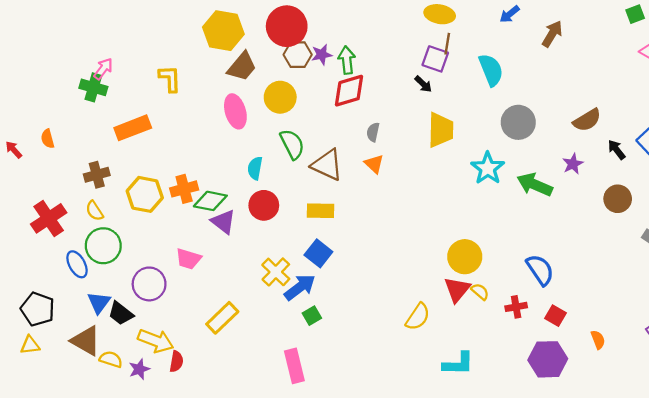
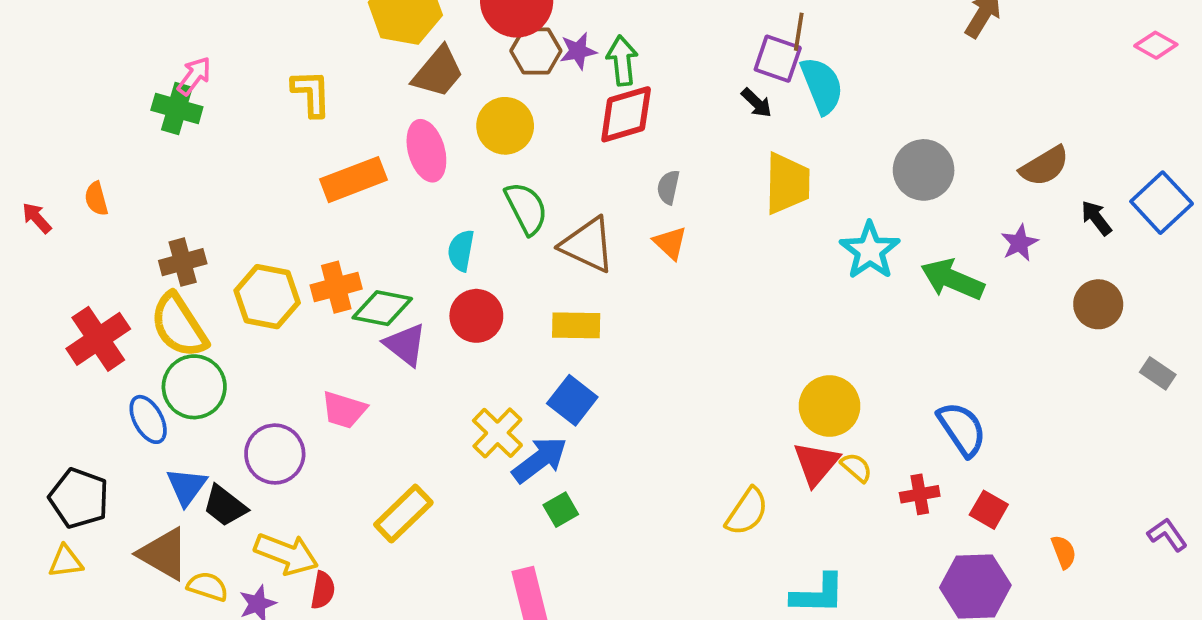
cyan semicircle: (491, 70) -> (822, 85), moved
orange rectangle: (133, 128) -> (353, 180), moved
yellow semicircle: (94, 211) -> (179, 325), size x1.8

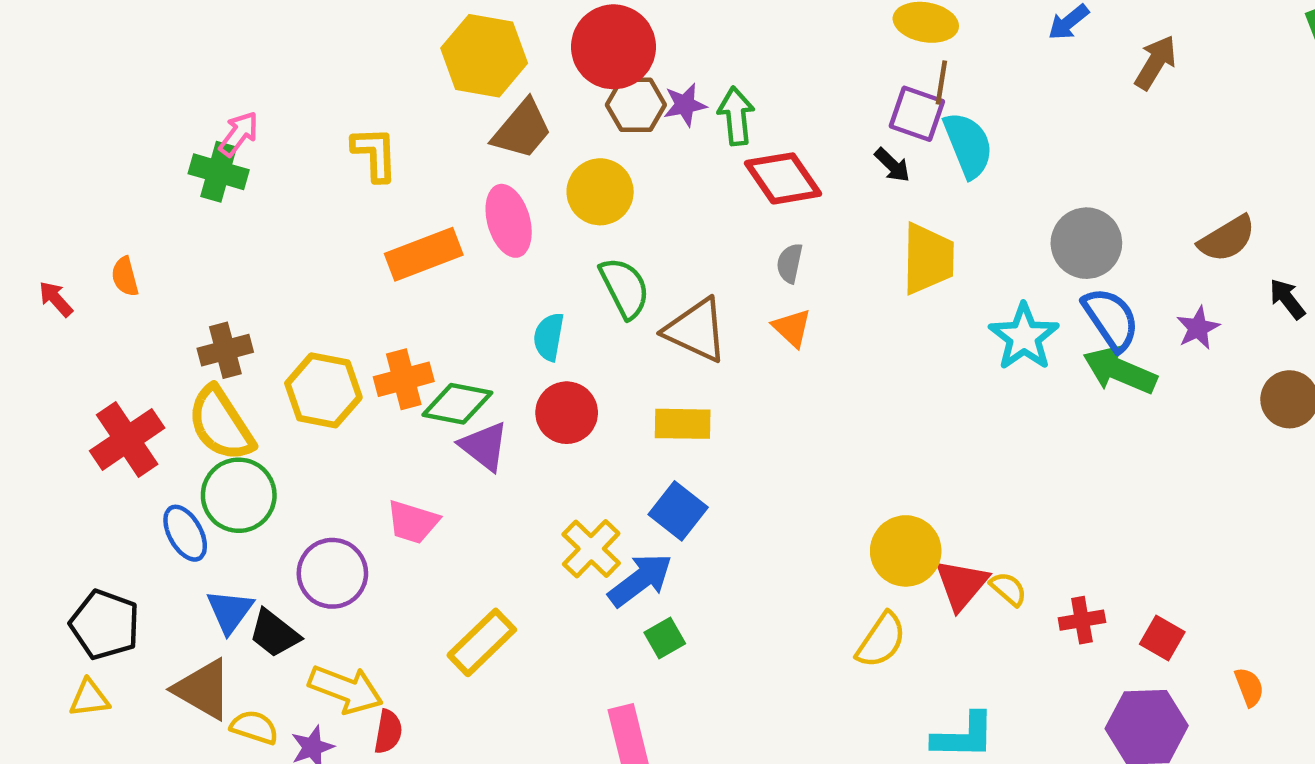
red diamond: (626, 114) -> (783, 178), moved, turned 72
yellow circle: (830, 406) -> (906, 551), moved
blue semicircle: (962, 429) -> (1111, 319), moved

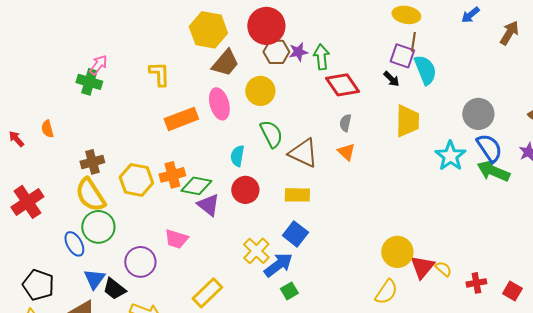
red cross: (127, 439) -> (27, 202), moved

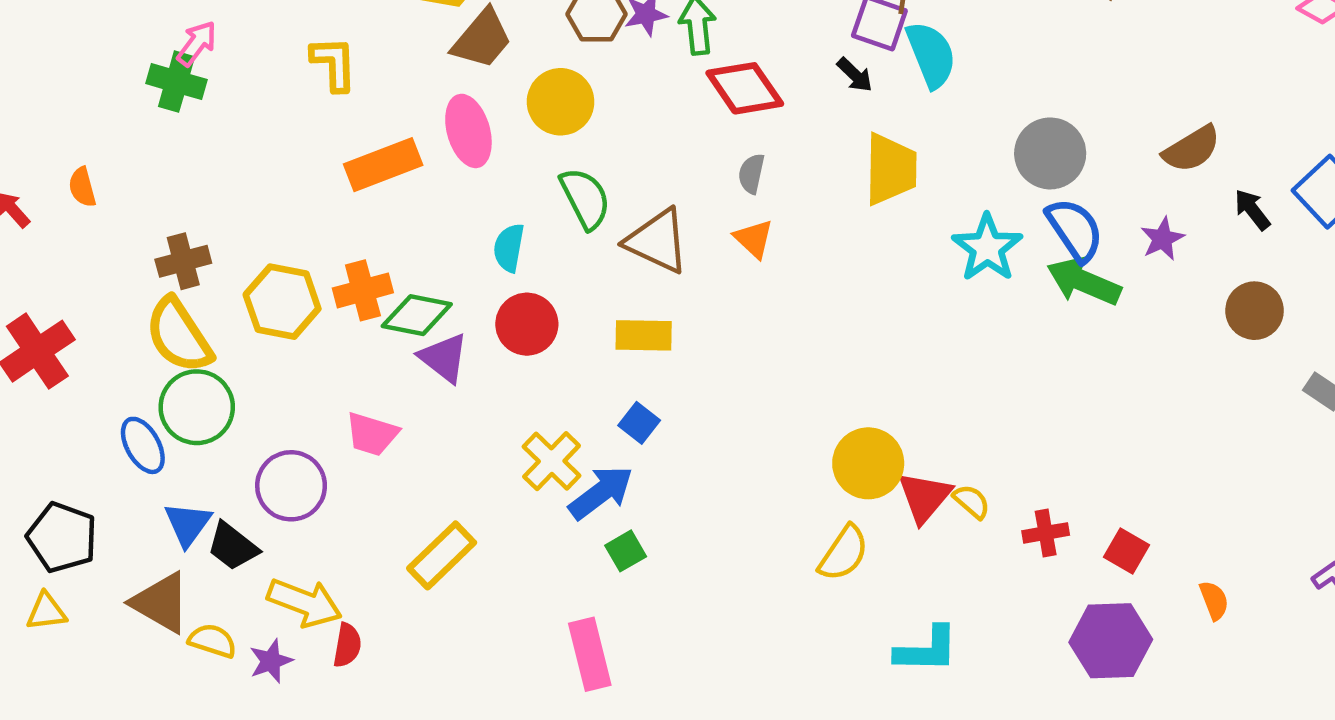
blue square: (295, 234) -> (639, 423), size x0.7

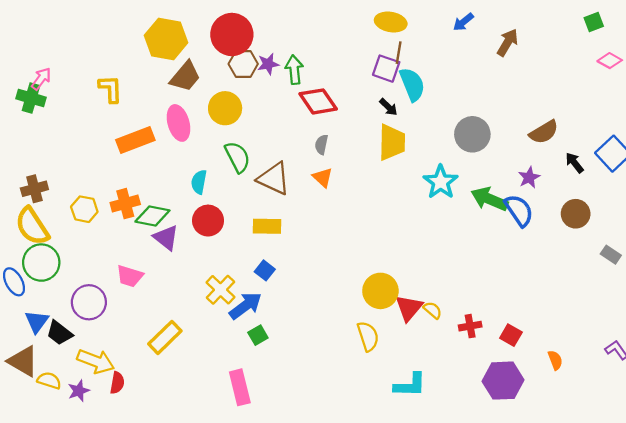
black arrow: (855, 75) -> (388, 107), moved
blue semicircle: (1075, 230) -> (519, 210), moved
yellow hexagon: (282, 302) -> (84, 209), size x0.7
yellow semicircle: (844, 553) -> (368, 336), turned -52

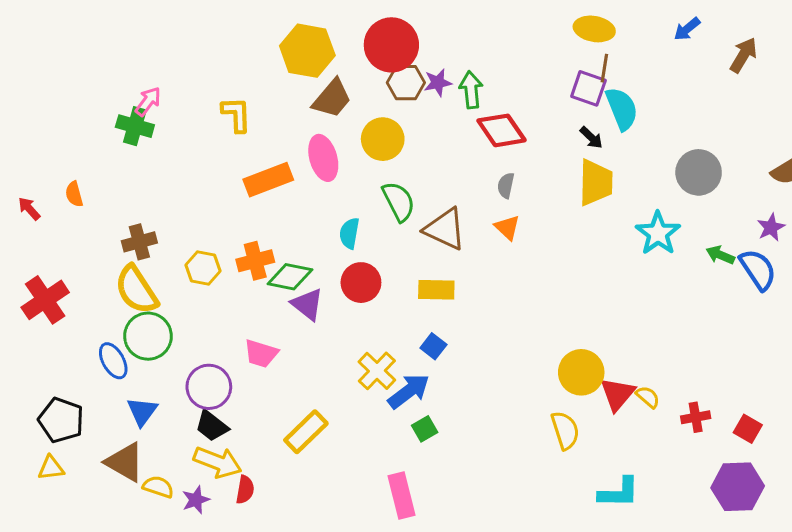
green arrow: (489, 199) -> (720, 255), size x0.6
black trapezoid: (59, 333) -> (212, 426), moved

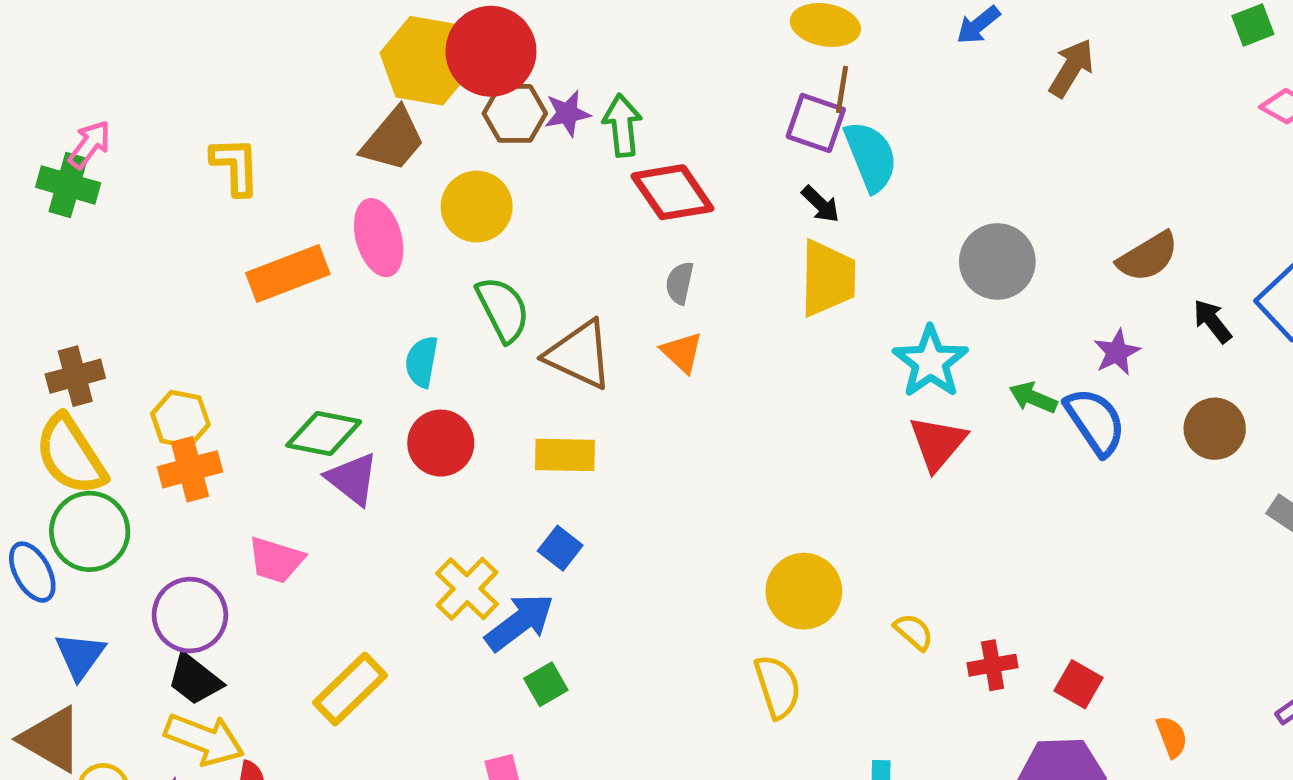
yellow hexagon: (307, 51) -> (426, 61), moved
orange cross: (255, 261) -> (190, 469), moved
red triangle: (617, 394) -> (938, 443), moved

